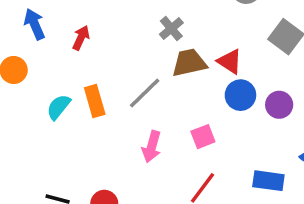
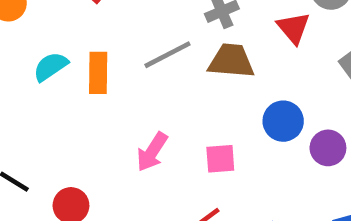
red triangle: (230, 62) -> (293, 28), moved
gray line: (145, 93) -> (168, 55), moved

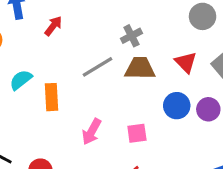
red triangle: (293, 28) -> (186, 62), moved
orange rectangle: (98, 73) -> (51, 97), moved
purple circle: (328, 148) -> (208, 109), moved

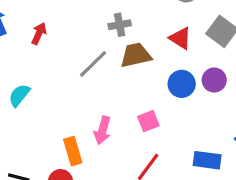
gray cross: (131, 36) -> (120, 25), turned 30
orange rectangle: (51, 97) -> (73, 151), moved

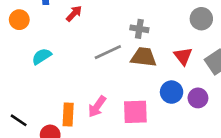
pink square: (148, 121) -> (135, 112), size x1.5

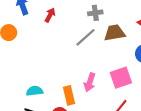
gray cross: (139, 29) -> (95, 13), moved
cyan semicircle: (42, 56) -> (35, 91), moved, turned 42

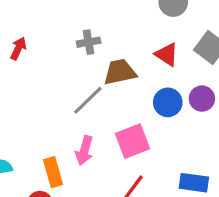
gray line: (85, 37) -> (88, 100), moved

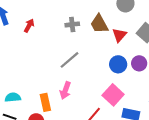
red triangle: (167, 54) -> (119, 35), turned 35
brown trapezoid: (120, 72) -> (99, 24), moved, turned -110
pink square: (133, 141) -> (113, 95), moved, turned -30

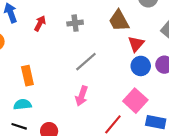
gray cross: (72, 24) -> (75, 23), moved
red triangle: (119, 35) -> (136, 44), moved
orange rectangle: (45, 102) -> (27, 76), moved

